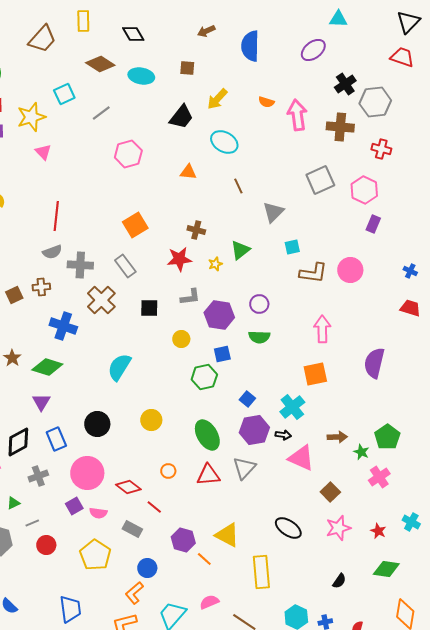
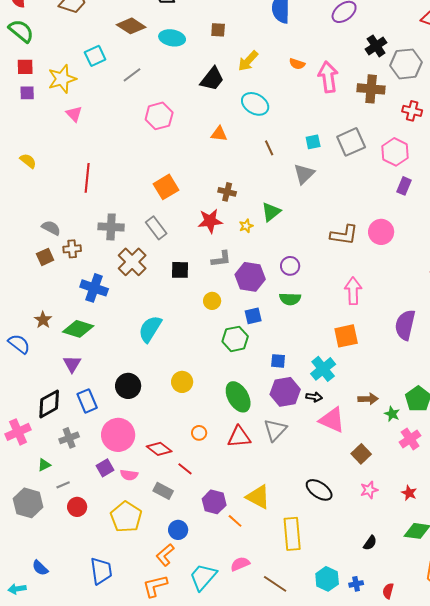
cyan square: (292, 247) -> (313, 142), moved
gray semicircle: (52, 252) -> (51, 228), moved, turned -132
blue square: (247, 399) -> (278, 361), turned -35
pink star: (338, 528) -> (369, 490), size x0.7

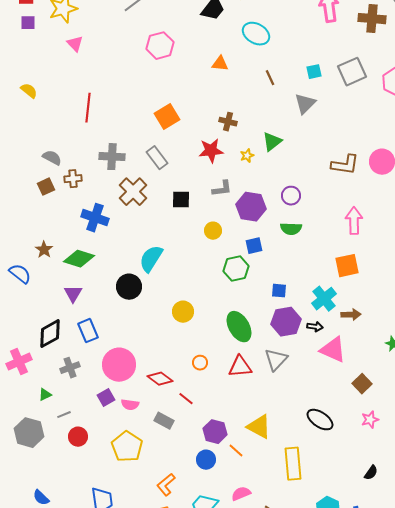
black circle: (128, 386) -> (129, 287), moved
brown arrow: (368, 399) -> (351, 315), moved
blue circle: (178, 530) -> (206, 460), moved

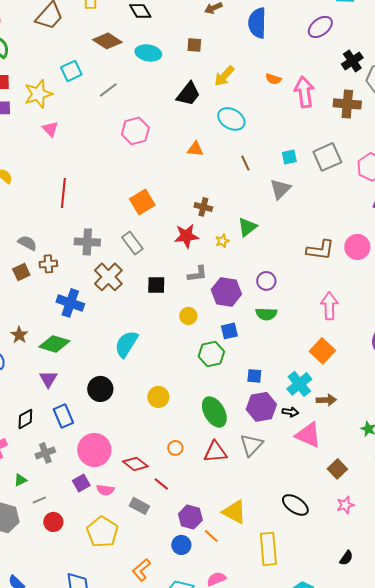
orange square: (347, 266) -> (322, 351), turned -35
black circle: (129, 287) -> (100, 389), moved
black diamond: (50, 334) -> (25, 419), size x0.7

